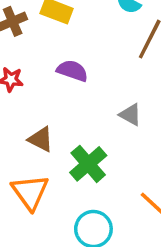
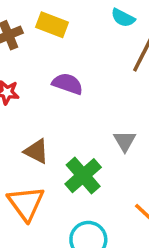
gray triangle: (130, 115) -> (125, 141), moved, turned 30

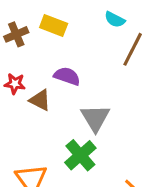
gray triangle: (125, 141) -> (95, 118), moved, size x1.5
brown triangle: (36, 151) -> (40, 100), moved

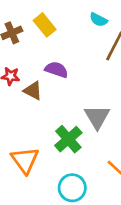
yellow rectangle: (54, 25) -> (45, 25), turned 30
gray triangle: (95, 118) -> (97, 117), moved

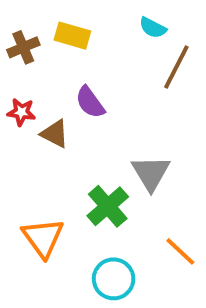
yellow rectangle: (45, 25) -> (72, 36), turned -35
purple semicircle: (56, 70) -> (90, 102), turned -145

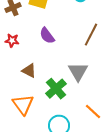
brown line: (176, 67) -> (91, 35), moved
brown triangle: (55, 134) -> (29, 71), moved

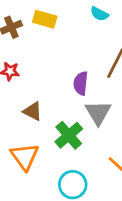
purple semicircle: (47, 36) -> (81, 83), moved, turned 42

